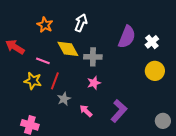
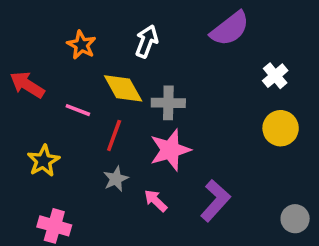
purple semicircle: (127, 37) -> (230, 29), moved, turned 30
yellow star: (33, 81) -> (43, 161), moved, turned 30
red line: (55, 81) -> (114, 135), moved
pink star: (94, 83) -> (170, 150), size x1.6

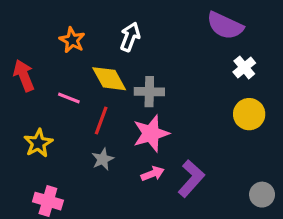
purple semicircle: (230, 29) -> (225, 26), moved, turned 63
red arrow: (27, 85) -> (24, 75), turned 36
pink arrow: (156, 201) -> (153, 174), moved, turned 115

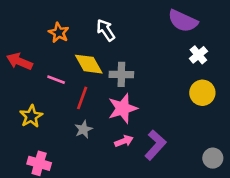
white arrow: (130, 37) -> (106, 30), turned -55
red arrow: (24, 75) -> (19, 61), turned -45

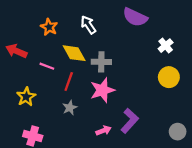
purple semicircle: (183, 21) -> (135, 17), moved
pink arrow: (124, 141) -> (103, 131), moved

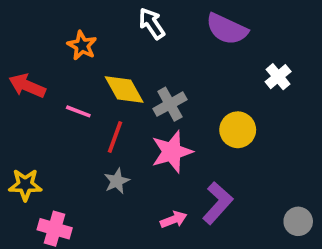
white arrow: (88, 25) -> (152, 24), moved
gray cross: (101, 62) -> (170, 104), turned -30
yellow circle: (169, 77) -> (238, 130), moved
yellow star: (26, 97) -> (25, 185), moved, turned 30

